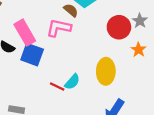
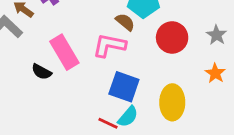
red circle: (119, 27) -> (172, 37), moved
blue square: (32, 55) -> (124, 87), moved

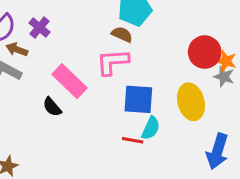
gray star: (217, 35) -> (224, 77), moved
red circle: (172, 37) -> (205, 52), moved
black semicircle: (42, 72) -> (52, 107), turned 36

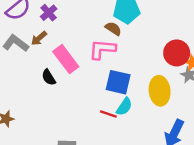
brown arrow: (17, 50) -> (39, 38), moved, turned -70

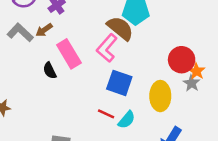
brown semicircle: (113, 29) -> (120, 28), size x1.6
pink L-shape: (102, 49) -> (107, 48), turned -60
cyan semicircle: (124, 107) -> (127, 120), moved

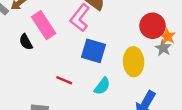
red line: (106, 114) -> (64, 80), moved

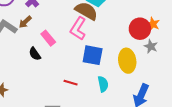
pink rectangle: (44, 25) -> (48, 38), size x0.7
orange star: (167, 36) -> (153, 24), moved
cyan semicircle: (102, 86) -> (103, 84), turned -42

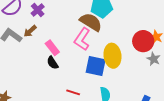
black semicircle: (35, 54) -> (53, 63), moved
yellow ellipse: (127, 61) -> (112, 56), moved

